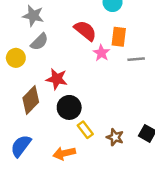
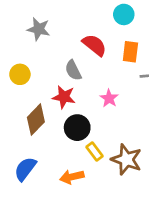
gray semicircle: (39, 42) -> (73, 70), moved, turned 108
pink star: (101, 53) -> (109, 98), moved
brown star: (115, 137) -> (126, 160), size x1.6

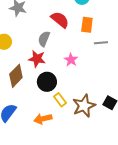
gray semicircle: (73, 70) -> (44, 39), turned 49
brown star: (126, 160) -> (84, 106), turned 30

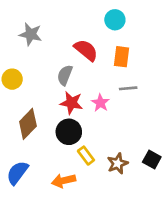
gray line: (101, 43) -> (128, 88), moved
red star: (37, 59) -> (71, 103), moved
brown star: (84, 106) -> (118, 163), size x0.7

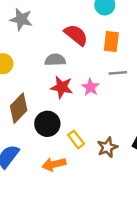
gray semicircle: (65, 75) -> (55, 60), turned 66
black circle: (69, 132) -> (47, 124), moved

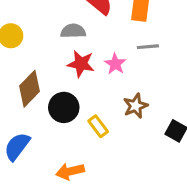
brown star: (107, 147) -> (135, 106), moved
orange arrow: (54, 164) -> (70, 171), moved

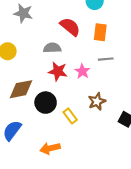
brown diamond: (29, 89) -> (21, 89), turned 35

